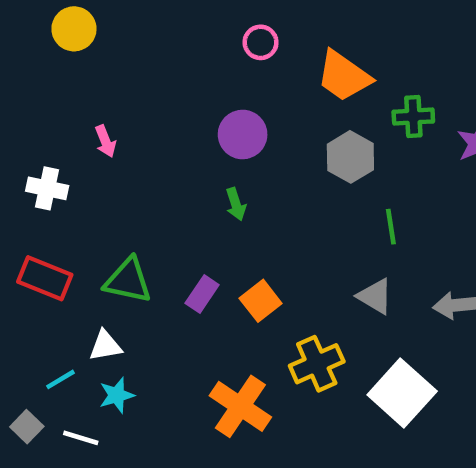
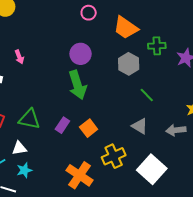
green arrow: (236, 204) -> (77, 85), size x2.0
green line: (391, 227) -> (147, 95), turned -35

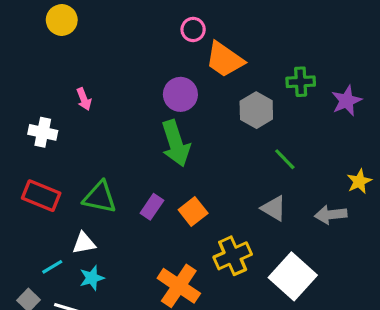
orange trapezoid: (126, 28) -> (225, 60), moved

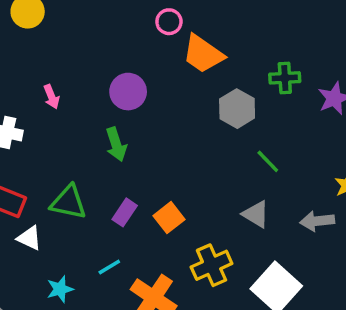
purple circle: (180, 94) -> (128, 92), moved
green arrow: (176, 143) -> (116, 144), moved, size x0.7
white triangle: (84, 243) -> (29, 238), moved, turned 35
cyan line: (52, 267) -> (109, 267), moved

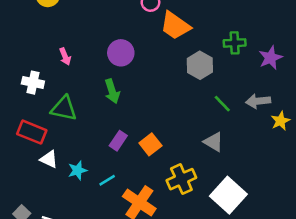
green triangle: (68, 202) -> (64, 109), moved
gray arrow: (317, 221) -> (258, 101), moved
cyan star: (60, 289) -> (77, 170), moved

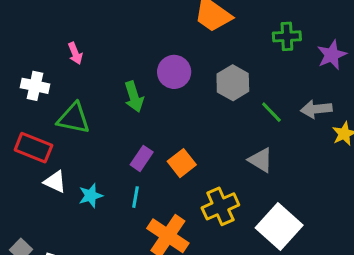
purple circle: (121, 53) -> (174, 72), moved
gray hexagon: (200, 65) -> (233, 83), moved
cyan line: (107, 180) -> (135, 197), moved, turned -49

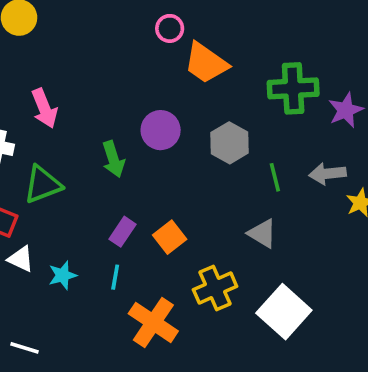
green cross: (287, 36) -> (293, 88), size x1.5
pink arrow: (75, 53) -> (44, 108), size x1.5
green line: (271, 112) -> (275, 177), turned 30
green triangle: (74, 118) -> (43, 185), turned -33

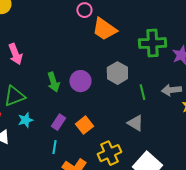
purple circle: (161, 130) -> (80, 81), moved
cyan star: (63, 275) -> (25, 120), moved

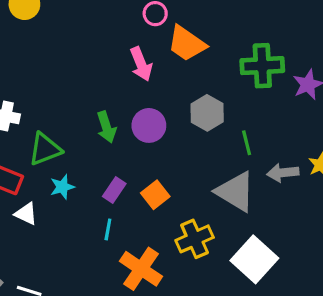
pink arrow: (15, 54) -> (141, 64), moved
gray arrow: (171, 90) -> (283, 173), moved
gray triangle: (135, 123) -> (236, 192), size x1.6

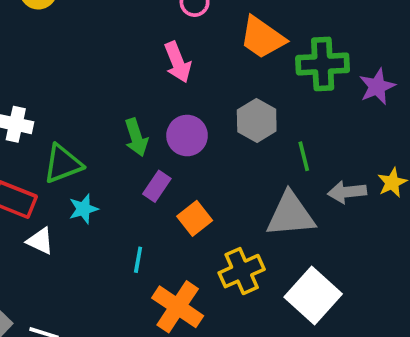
orange trapezoid: (187, 44) -> (262, 38), moved
purple rectangle: (114, 190) -> (157, 186), moved
gray triangle: (236, 192) -> (291, 215), turned -36

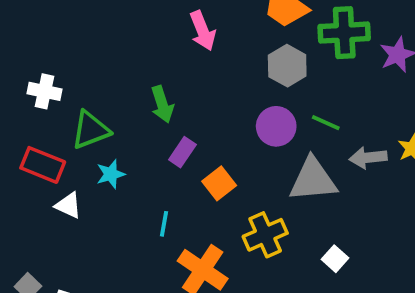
gray hexagon: (257, 120) -> (287, 66), moved
purple circle: (187, 136) -> (276, 126), moved
green line: (304, 156) -> (326, 123), turned -52
white square: (313, 296) -> (335, 259), size x0.5

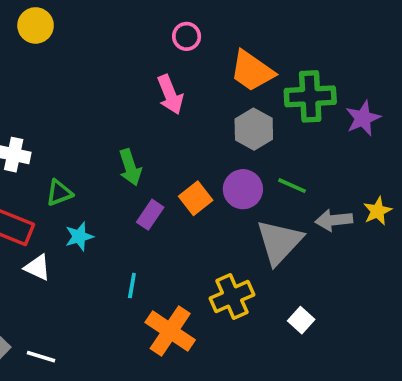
green triangle: (90, 130) -> (59, 193), size x0.7
gray triangle: (313, 180) -> (279, 242), turned -42
orange square: (219, 183) -> (196, 198), moved

